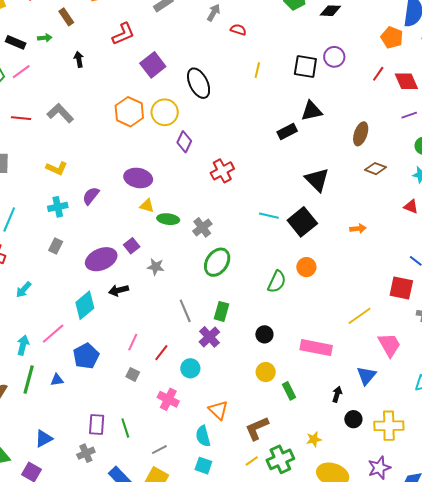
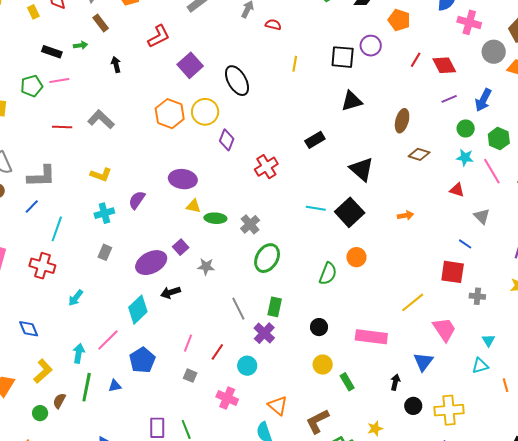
orange pentagon: (392, 38) -> (399, 20), moved
pink line: (21, 72) -> (59, 80), turned 30
black rectangle: (287, 131) -> (315, 140), moved

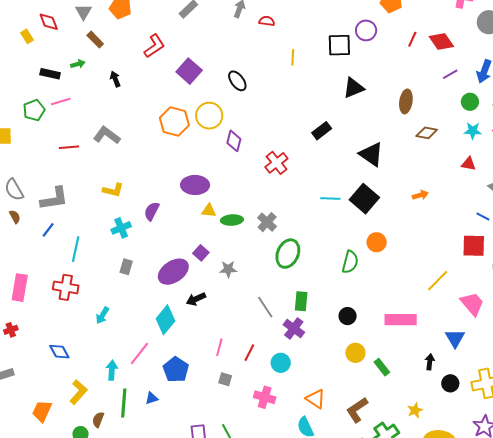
black ellipse: (237, 81) -> (237, 81), size x0.7

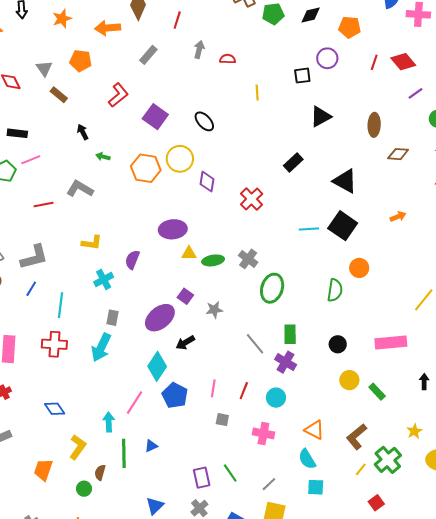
black square: (339, 45) -> (302, 76), size x0.7
green arrow: (78, 64) -> (103, 157), moved, turned -144
cyan arrow: (102, 315) -> (101, 347), moved, size x1.6
blue pentagon: (176, 370) -> (175, 395), moved

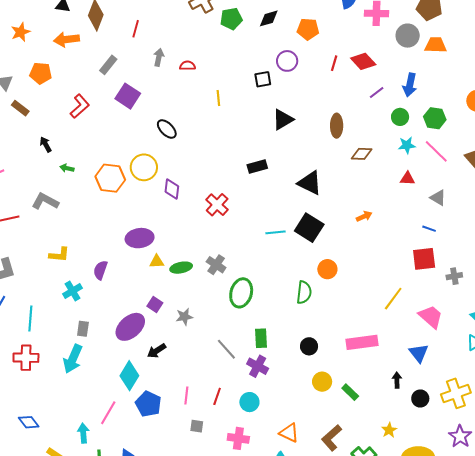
purple square: (155, 117) -> (128, 96), moved
black rectangle: (293, 162) -> (257, 166), turned 30

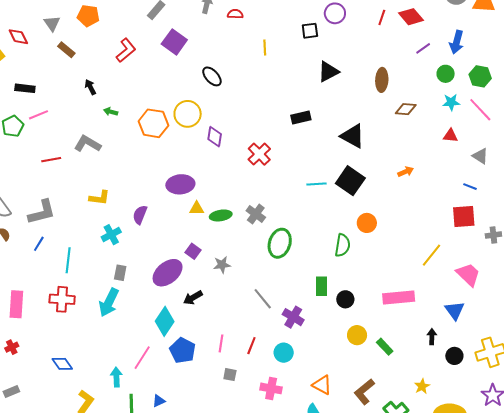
green rectangle: (261, 338) -> (322, 286), moved

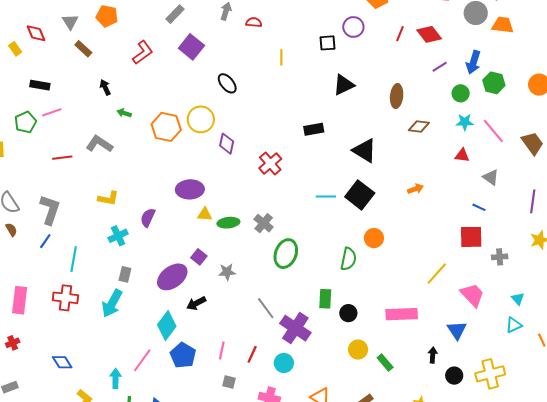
green hexagon: (480, 76) -> (494, 83), moved
gray L-shape: (42, 212) -> (50, 210), turned -60
purple cross: (293, 317) -> (295, 328), size x1.4

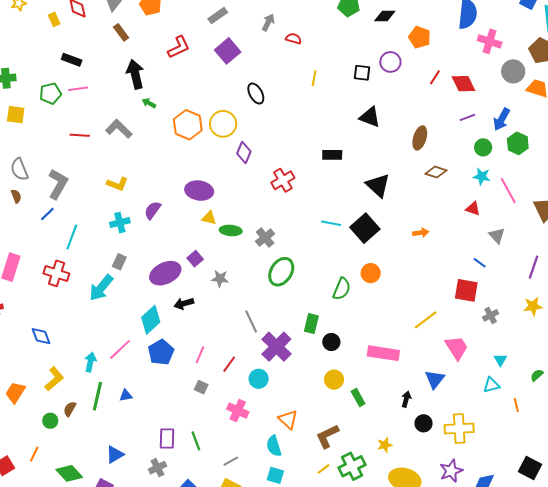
black triangle: (344, 85) -> (370, 117), turned 35
black arrow: (105, 87) -> (135, 74), size x1.8
gray cross: (500, 257) -> (491, 315), turned -35

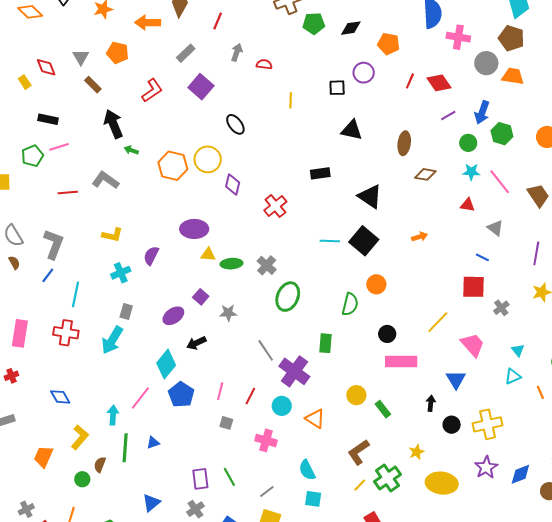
purple ellipse: (165, 273) -> (173, 316), size x0.7
black circle: (331, 342) -> (387, 334), moved
orange triangle: (288, 419) -> (315, 419), moved

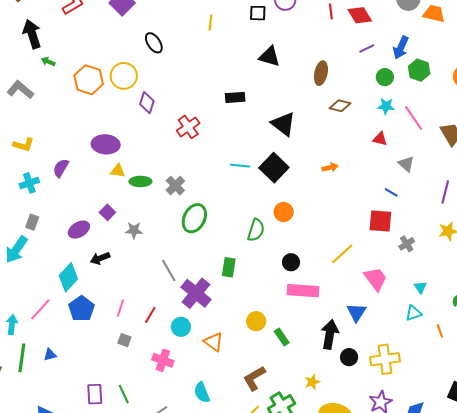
red line: (410, 81) -> (331, 11), turned -35
black arrow: (431, 403) -> (330, 334), size x1.8

